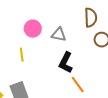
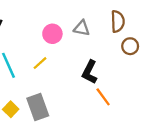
gray triangle: (59, 35) -> (82, 28), moved
yellow line: (22, 55) -> (40, 63), turned 56

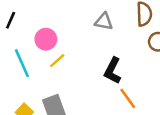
pink circle: (52, 34) -> (46, 39), moved

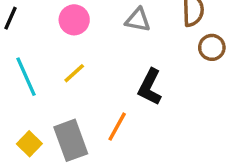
pink circle: (46, 39) -> (74, 20), moved
orange line: (128, 98) -> (117, 127), moved, turned 65

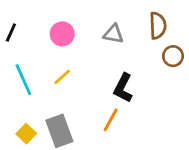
orange line: (117, 127) -> (111, 120), moved

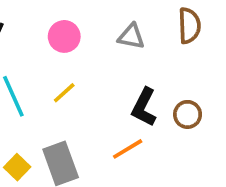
brown circle: (173, 56) -> (188, 114), moved
orange line: (111, 120) -> (128, 149), turned 30

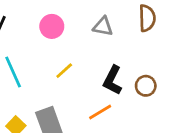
yellow line: (64, 93) -> (64, 71), moved

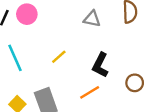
pink circle: (52, 26) -> (27, 14), moved
brown circle: (146, 86) -> (135, 83), moved

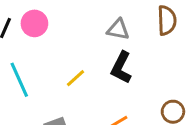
black L-shape: (100, 65) -> (121, 68), moved

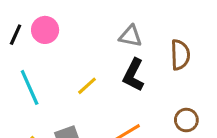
brown semicircle: (167, 20) -> (180, 55), moved

